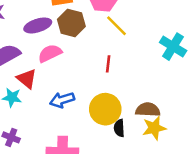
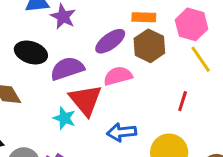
purple ellipse: (38, 25) -> (110, 41), turned -30
red triangle: (27, 79) -> (86, 100), size x1.4

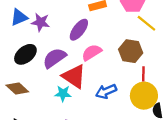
brown hexagon: (149, 46) -> (131, 51), moved
black ellipse: (31, 52) -> (25, 54), turned -40
red line: (183, 101) -> (143, 74), moved

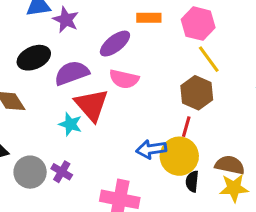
brown hexagon: (131, 51) -> (197, 93), moved
pink semicircle: (92, 53) -> (124, 79), turned -150
blue arrow: (106, 91) -> (151, 149), moved

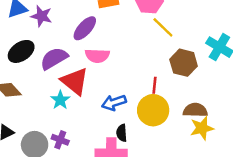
brown hexagon: (197, 93) -> (184, 63), moved
cyan star: (70, 124) -> (60, 100), turned 30
blue arrow: (151, 149) -> (114, 103), moved
black semicircle: (192, 181) -> (122, 133), moved

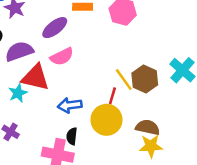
yellow line: (163, 27) -> (124, 80), moved
pink semicircle: (97, 56) -> (62, 57), turned -40
red triangle: (75, 81) -> (35, 77), turned -36

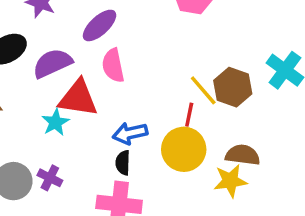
pink semicircle: (62, 57) -> (113, 65), turned 110
black semicircle: (72, 136) -> (123, 163), moved
yellow star: (151, 146) -> (230, 181), moved

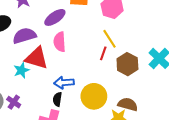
yellow line: (203, 90) -> (109, 39), moved
red line: (189, 115) -> (103, 53), moved

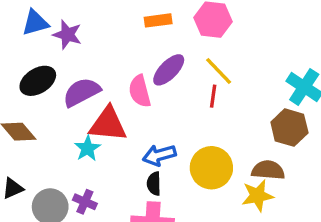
purple ellipse: (55, 17) -> (169, 70), moved
brown hexagon: (127, 64) -> (289, 128), moved

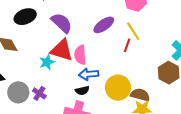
pink semicircle: (140, 91) -> (80, 55), moved
purple semicircle: (82, 92) -> (62, 23), moved, turned 60
brown semicircle: (268, 170) -> (140, 95), moved
black semicircle: (154, 184) -> (82, 90), turned -112

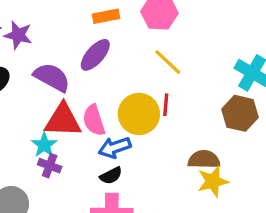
purple ellipse: (104, 25) -> (95, 55), moved
red line: (127, 45) -> (166, 105), moved
yellow circle: (118, 88) -> (139, 114), moved
purple cross: (39, 93) -> (50, 166), moved

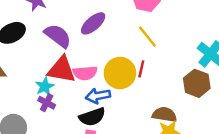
pink semicircle: (94, 120) -> (85, 73), turned -85
black semicircle: (111, 176) -> (92, 117), size x1.5

